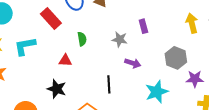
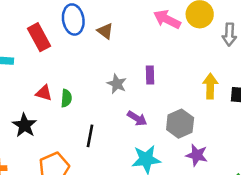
green semicircle: (82, 39) -> (66, 98), moved
purple arrow: (133, 63) -> (137, 118), moved

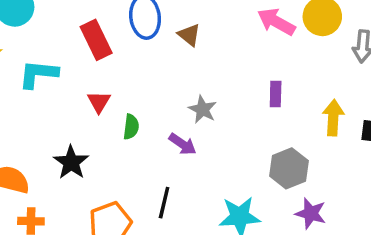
purple rectangle: (150, 75) -> (276, 94), moved
red triangle: (44, 93) -> (99, 102), moved, turned 42
purple arrow: (137, 118) -> (183, 144), moved
black line: (90, 136) -> (164, 203), moved

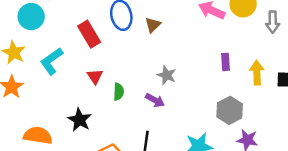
brown triangle: (189, 35) -> (153, 25), turned 42
cyan L-shape: (38, 74) -> (52, 61), turned -36
purple rectangle: (276, 94) -> (226, 62), moved

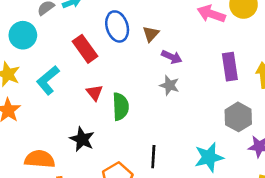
purple rectangle: (226, 62) -> (230, 67), size x1.5
green semicircle: (119, 92) -> (121, 107), size x1.5
purple arrow: (155, 100) -> (172, 57), moved

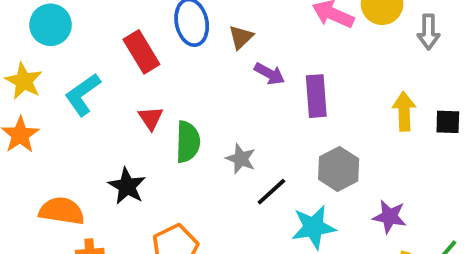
purple rectangle: (230, 67) -> (316, 96), moved
gray star: (169, 85) -> (241, 159), moved
gray hexagon: (238, 117) -> (339, 169), moved
black line: (153, 157) -> (271, 192), moved, turned 40

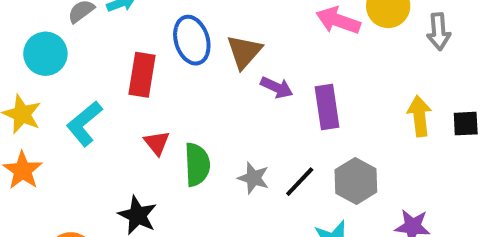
brown triangle: (241, 37) -> (244, 52), size x1.4
red rectangle: (141, 52) -> (142, 75), turned 45
black line: (271, 192) -> (300, 182), moved

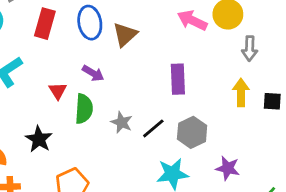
gray arrow: (439, 32) -> (250, 49), moved
red rectangle: (142, 75) -> (45, 24), moved
purple arrow: (277, 87) -> (93, 73), moved

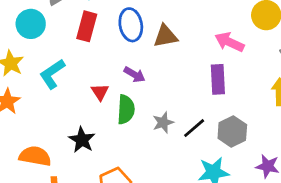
pink arrow: (192, 20) -> (229, 42), moved
brown triangle: (125, 35) -> (165, 36), turned 32
gray star: (122, 122) -> (163, 122), turned 30

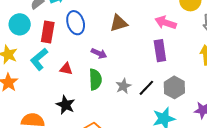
blue ellipse: (131, 25) -> (76, 23), moved
red rectangle: (87, 26) -> (48, 32), moved
red triangle: (100, 92) -> (66, 69), moved, turned -40

